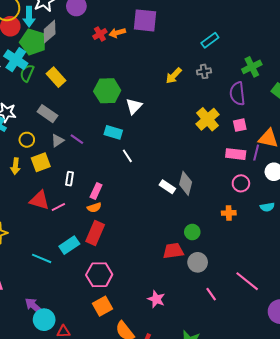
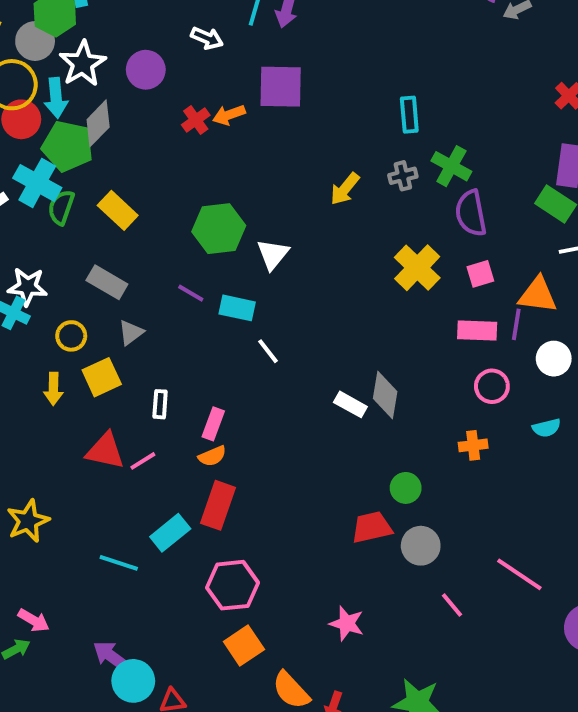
cyan rectangle: (210, 40) -> (409, 115), turned -54
green cross: (252, 67) -> (451, 166), moved, turned -30
purple line: (77, 139) -> (191, 293), moved

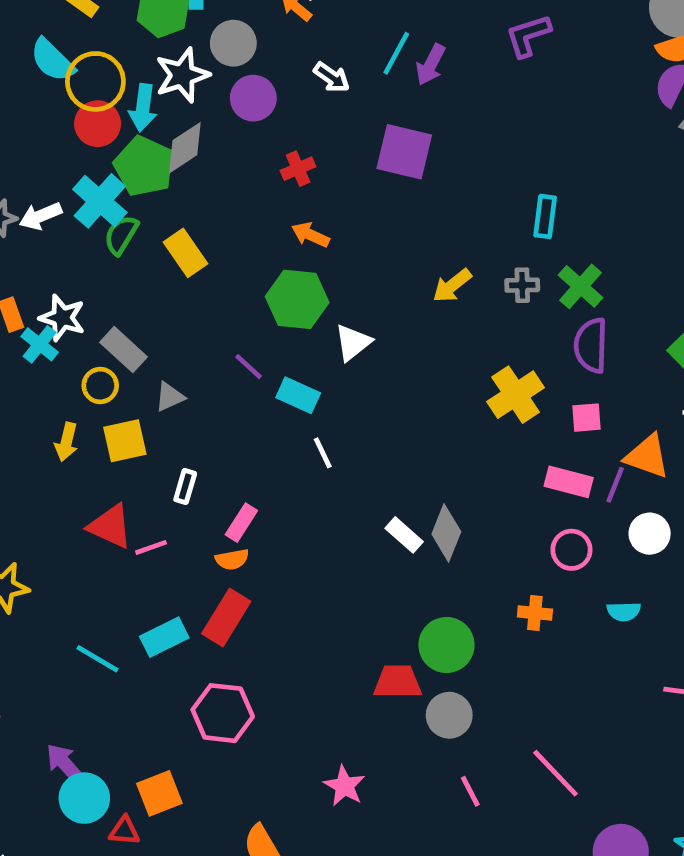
gray circle: (35, 41) -> (233, 43), moved
orange arrow: (229, 115) -> (310, 235), moved, turned 32
gray rectangle: (107, 282) -> (123, 350), moved
green circle: (406, 488) -> (446, 645), size x1.5
orange square: (244, 646) -> (159, 793), moved

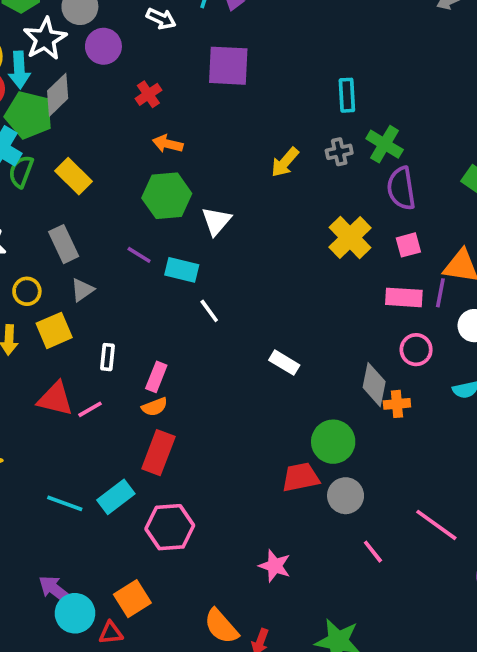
gray rectangle: (123, 350) -> (64, 244), moved, turned 33
gray diamond: (446, 533) -> (374, 385), moved
cyan rectangle: (164, 637) -> (116, 497), moved

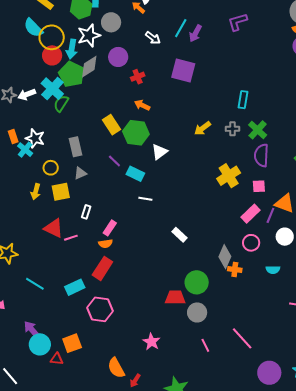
purple circle: (103, 46) -> (118, 57), moved
yellow rectangle: (73, 176) -> (111, 125), moved
pink rectangle: (404, 297) -> (251, 214), turned -60
white line: (209, 311) -> (145, 199), turned -56
cyan line: (65, 503) -> (35, 284), moved

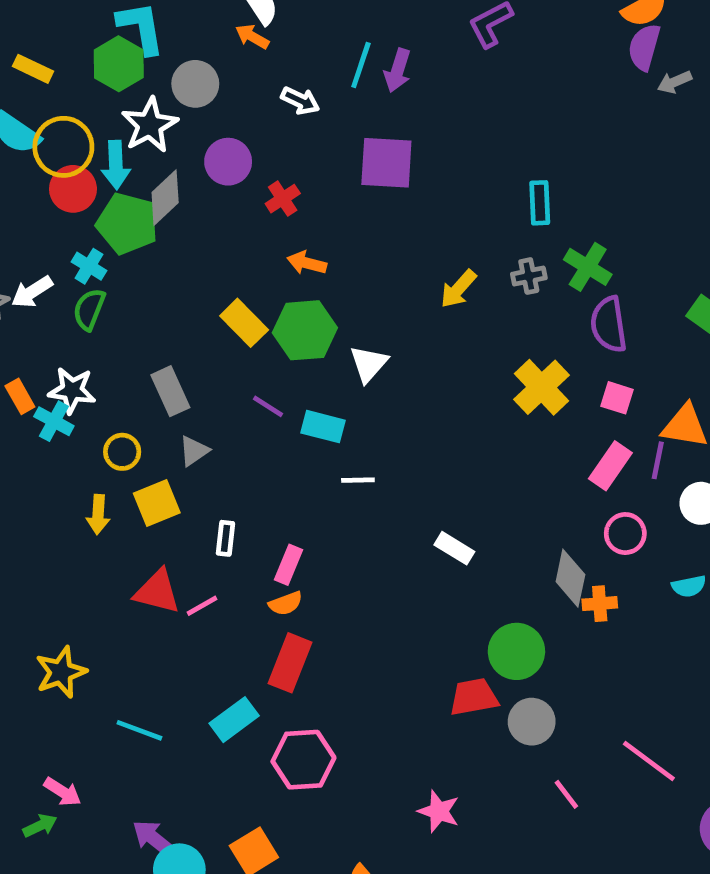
cyan cross: (52, 89) -> (89, 266), size x0.6
green semicircle: (61, 103) -> (89, 309), moved
pink square: (259, 186) -> (617, 398), turned 32

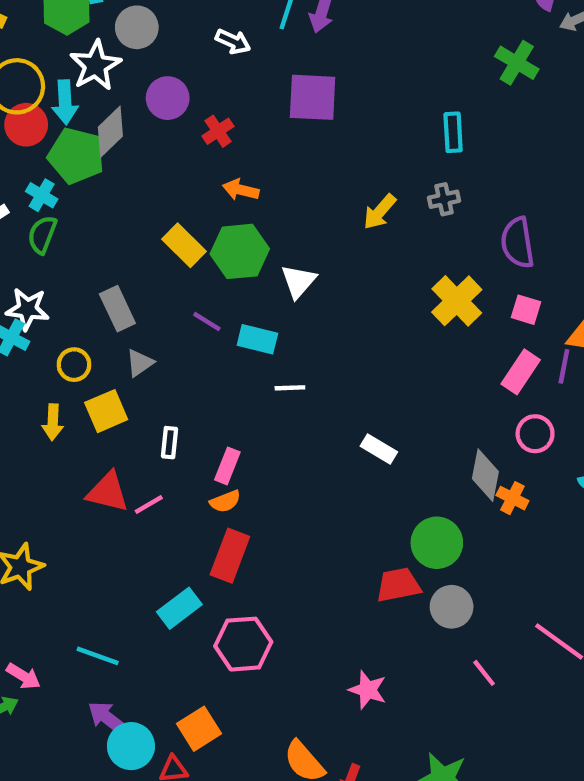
green cross: (588, 267) -> (517, 63), moved
orange cross: (600, 604) -> (512, 498), turned 32
cyan line: (139, 730) -> (98, 656), moved

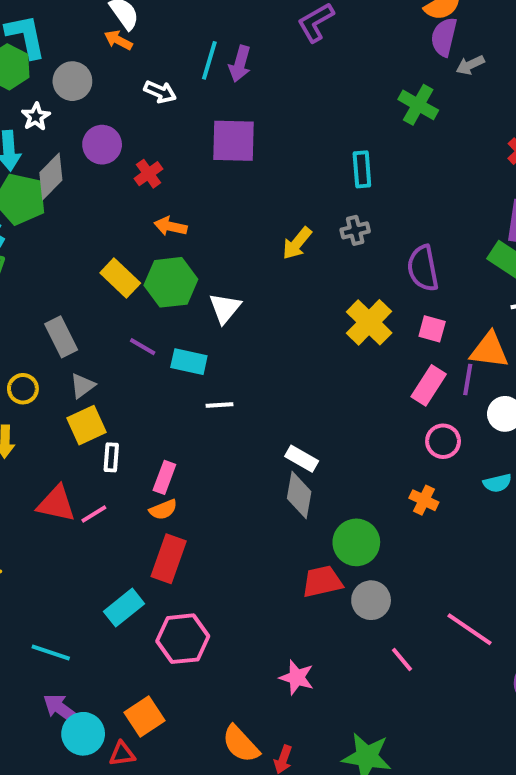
white star: (95, 65) -> (36, 117), size x0.6
yellow square: (106, 411) -> (86, 425), moved
gray diamond: (485, 475) -> (299, 495), moved

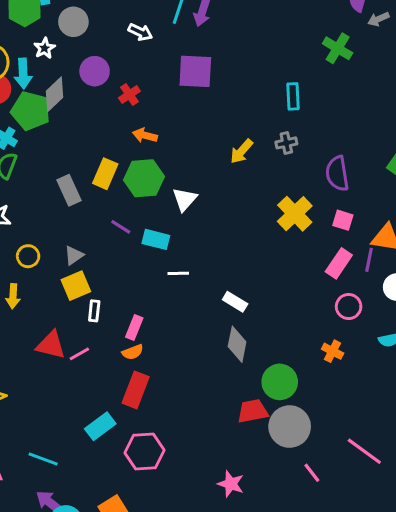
yellow rectangle: (120, 278) -> (105, 174), turned 68
gray rectangle: (61, 337) -> (69, 190), moved
white rectangle: (302, 459) -> (235, 302), moved
gray circle: (371, 600) -> (290, 427), size x1.4

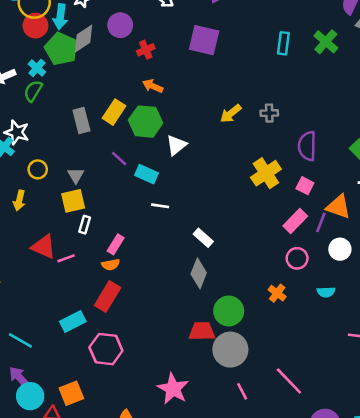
cyan rectangle: (293, 96) -> (283, 43), moved
gray triangle: (74, 255) -> (76, 175), turned -36
pink star: (231, 484) -> (173, 389), size x1.4

